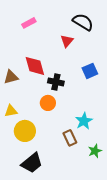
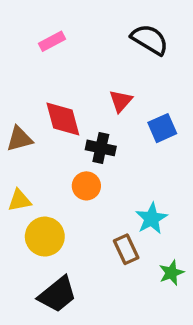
red triangle: (67, 41) -> (121, 101), moved

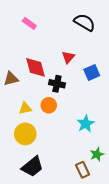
pink rectangle: (52, 41) -> (29, 23), turned 64
yellow triangle: (19, 200) -> (25, 108), moved
brown rectangle: (126, 249) -> (83, 170), moved

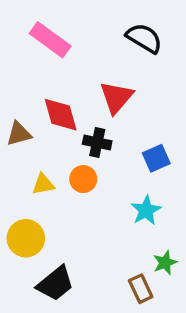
pink rectangle: (29, 23) -> (50, 40), size x1.6
red triangle: (68, 57) -> (116, 97), size x1.5
blue square: (92, 73) -> (156, 158), moved
yellow circle: (25, 134) -> (26, 238), moved

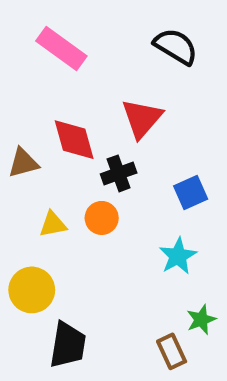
black cross: (97, 143) -> (119, 173), turned -32
black trapezoid: (55, 283) -> (68, 345), turned -42

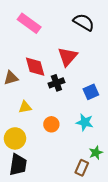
orange circle: (102, 218) -> (51, 124), moved
cyan star: (178, 256) -> (85, 122), turned -30
black trapezoid: (68, 345) -> (18, 165), moved
brown rectangle: (172, 351) -> (82, 168), turned 49

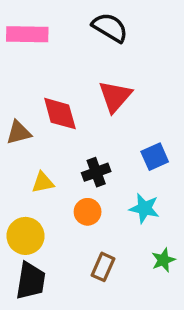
black semicircle: (84, 22) -> (110, 27), moved
pink rectangle: (29, 23) -> (27, 34), moved, turned -35
black cross: (56, 83) -> (96, 172), moved
brown rectangle: (82, 168) -> (103, 267), moved

